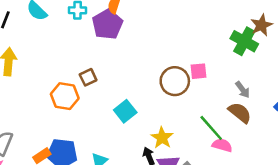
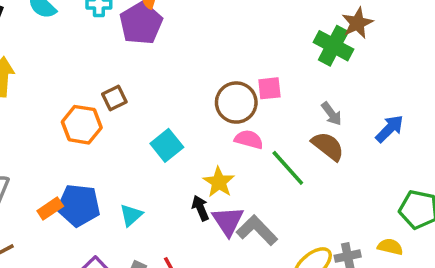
pink semicircle: (222, 145) -> (249, 139), moved

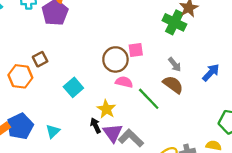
blue pentagon: (79, 205) -> (20, 126), turned -30

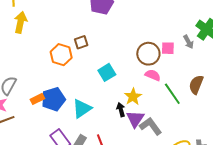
gray arrow: (175, 64) -> (189, 42), moved
brown semicircle: (173, 85) -> (196, 85), turned -114
cyan triangle: (53, 131) -> (82, 109), size x1.5

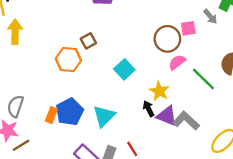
pink semicircle: (153, 75) -> (177, 62), turned -49
orange rectangle: (37, 99) -> (51, 115), turned -32
purple triangle: (135, 119) -> (167, 116), turned -30

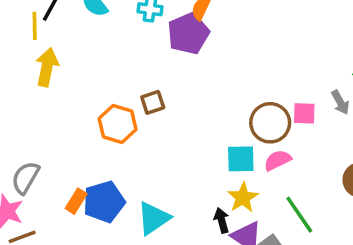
cyan square: (124, 69) -> (241, 159), moved, turned 30
green line: (203, 79) -> (299, 215), moved

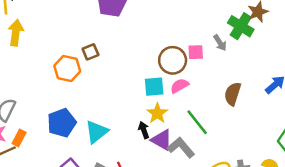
orange rectangle: (76, 201) -> (19, 138), moved

